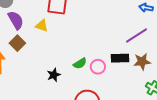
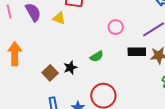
brown square: (17, 43) -> (50, 73), moved
pink circle: (98, 67) -> (116, 27), moved

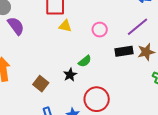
yellow triangle: (59, 18) -> (65, 26), moved
black star: (70, 68) -> (70, 75), moved

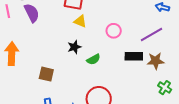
black star: (70, 75) -> (74, 47), moved
brown square: (41, 84) -> (46, 74), turned -35

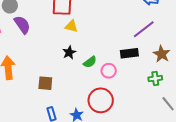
pink circle: (114, 31) -> (109, 71), moved
brown star: (156, 61) -> (162, 54), moved, turned -30
green cross: (165, 88) -> (155, 78), moved, turned -32

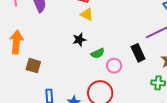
black rectangle: (129, 53) -> (138, 53), turned 60
brown square: (45, 83) -> (33, 66), moved

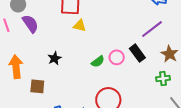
black star: (79, 40) -> (55, 58), moved
pink circle: (114, 66) -> (117, 57), moved

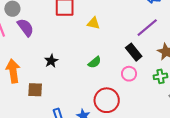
yellow triangle: (80, 26) -> (93, 23), moved
pink circle: (117, 57) -> (129, 74), moved

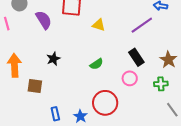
purple semicircle: (25, 27) -> (44, 20), moved
purple line: (147, 28) -> (142, 25), moved

